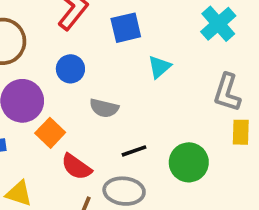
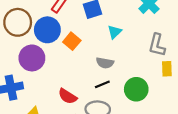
blue circle: (70, 69) -> (47, 30), moved, size x1.5
gray semicircle: (104, 108) -> (105, 63), moved
orange square: (50, 133) -> (72, 41), moved

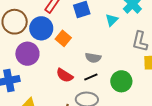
cyan triangle: (115, 32) -> (112, 20), moved
red semicircle: (68, 96) -> (65, 75), moved

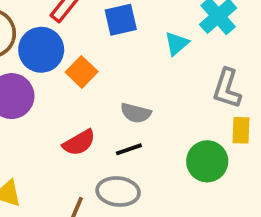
red semicircle: (65, 75) -> (79, 143), turned -66
green circle: (121, 81) -> (207, 161), moved

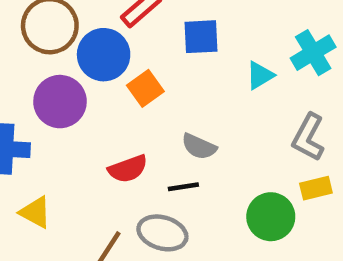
yellow rectangle: (241, 130) -> (316, 188), turned 64

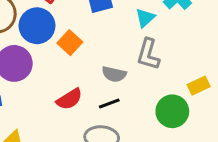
gray L-shape: (308, 137) -> (148, 54), moved

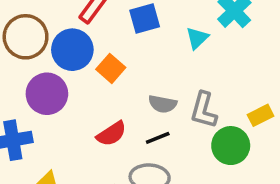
gray L-shape: (148, 54) -> (204, 110), moved

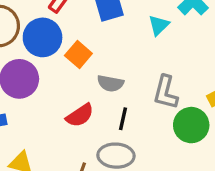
gray semicircle: (163, 104) -> (110, 83), moved
black line: (158, 138) -> (123, 119), turned -55

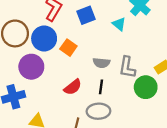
cyan triangle: (159, 25) -> (119, 24), turned -32
gray semicircle: (110, 83) -> (101, 63), moved

